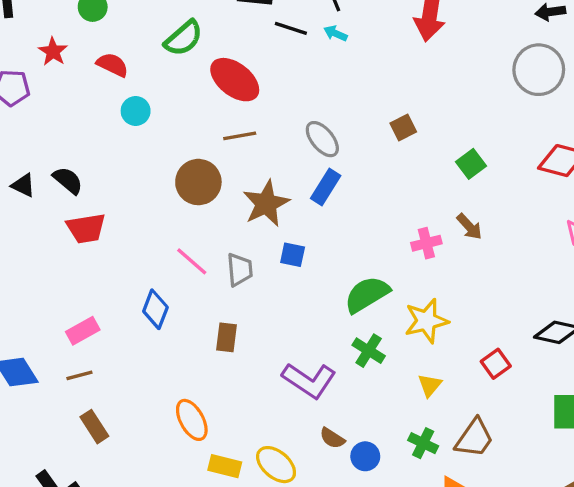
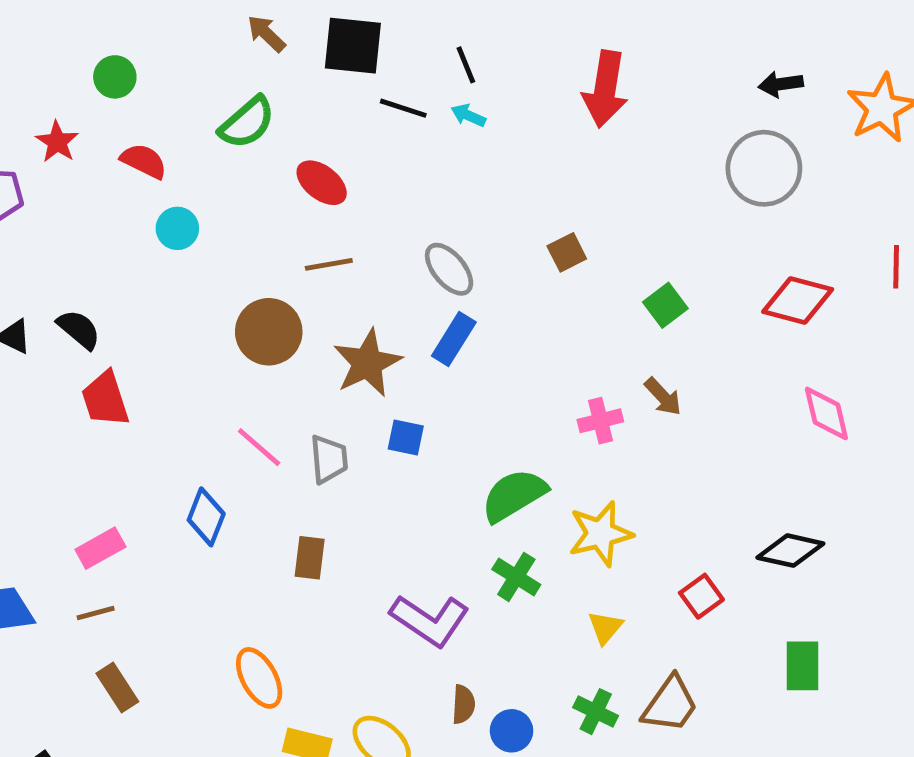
red ellipse: (235, 80) -> (322, 183), size x0.7
red trapezoid: (86, 228) -> (105, 399), turned 81
brown semicircle: (332, 438) -> (463, 704), turned -120

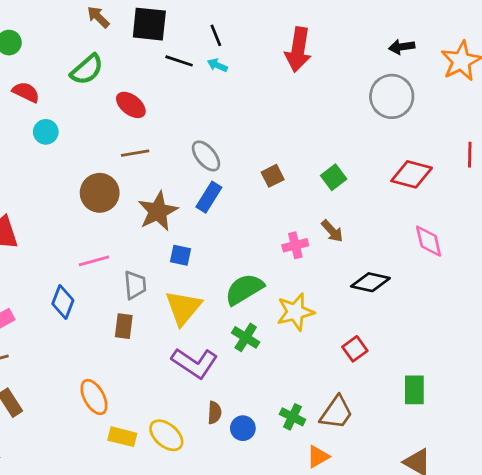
brown square: (567, 252) -> (273, 176), moved
pink line: (259, 447) -> (94, 261), turned -56
gray trapezoid: (329, 459) -> (135, 285), moved
black diamond: (790, 551) -> (370, 282), moved
yellow triangle: (605, 627) -> (183, 308), moved, size x1.8

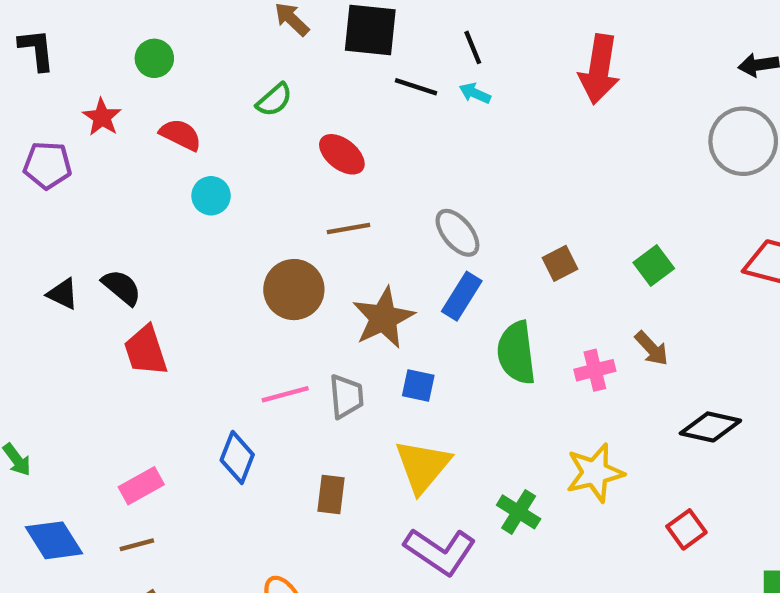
green semicircle: (87, 69) -> (274, 100), size x0.7
gray trapezoid: (135, 285) -> (346, 396), moved
green semicircle: (244, 289) -> (516, 353), moved, turned -66

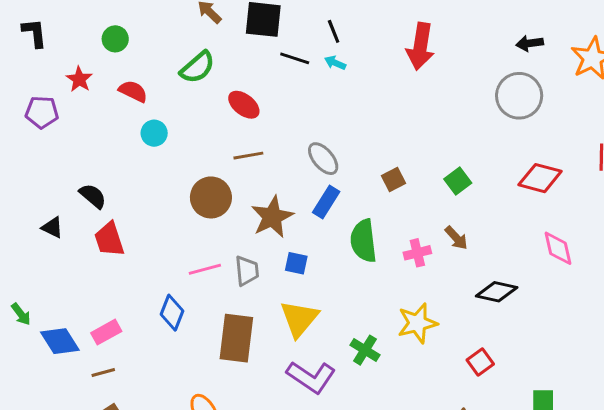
green semicircle: (274, 100) -> (197, 67), size x1.4
black triangle: (63, 294) -> (52, 227), moved
brown rectangle: (331, 495) -> (236, 338), size x1.8
blue diamond: (54, 540) -> (60, 341), moved

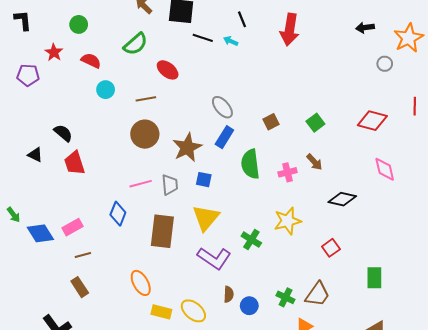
black line: (334, 31) -> (242, 19), moved
gray circle: (519, 96) -> (385, 64), moved, size x0.5
brown line: (248, 156) -> (146, 99), moved
brown line: (103, 372) -> (83, 255), moved

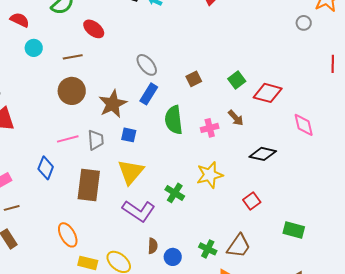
red diamond: (372, 121) -> (268, 93), moved
green rectangle: (374, 278) -> (294, 230), turned -75

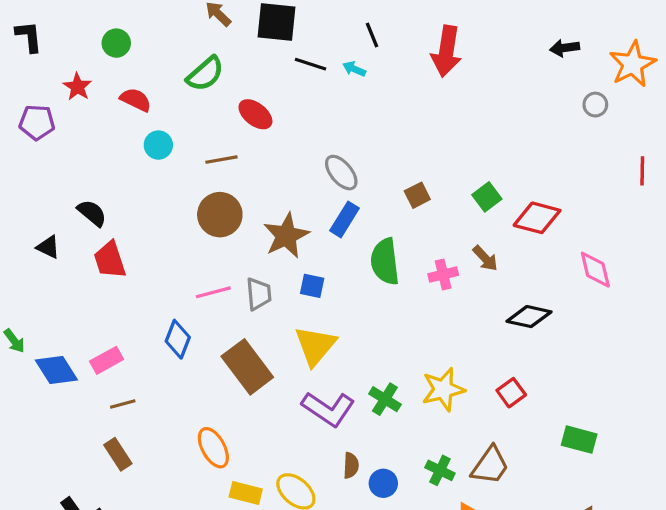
yellow star: (210, 175) -> (443, 389), moved
brown rectangle: (89, 185) -> (247, 367), turned -44
green cross: (175, 193) -> (385, 399), moved

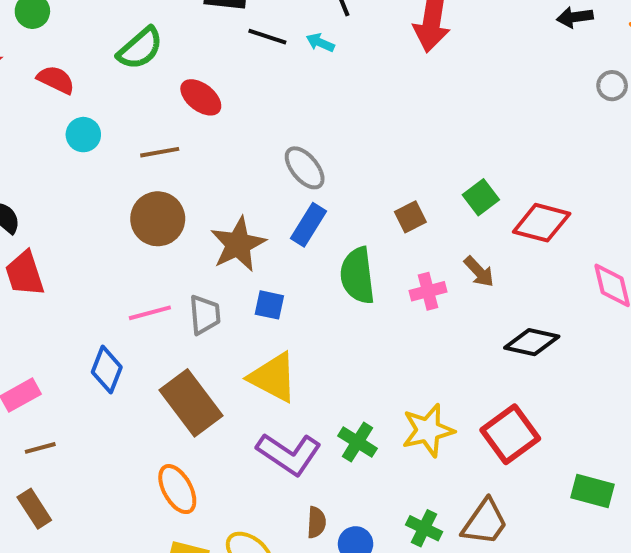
brown square: (417, 195) -> (410, 217), moved
yellow triangle: (315, 346) -> (273, 377), turned -42
red square: (511, 393) -> (510, 434), size x1.6
orange ellipse: (213, 448) -> (177, 489), moved

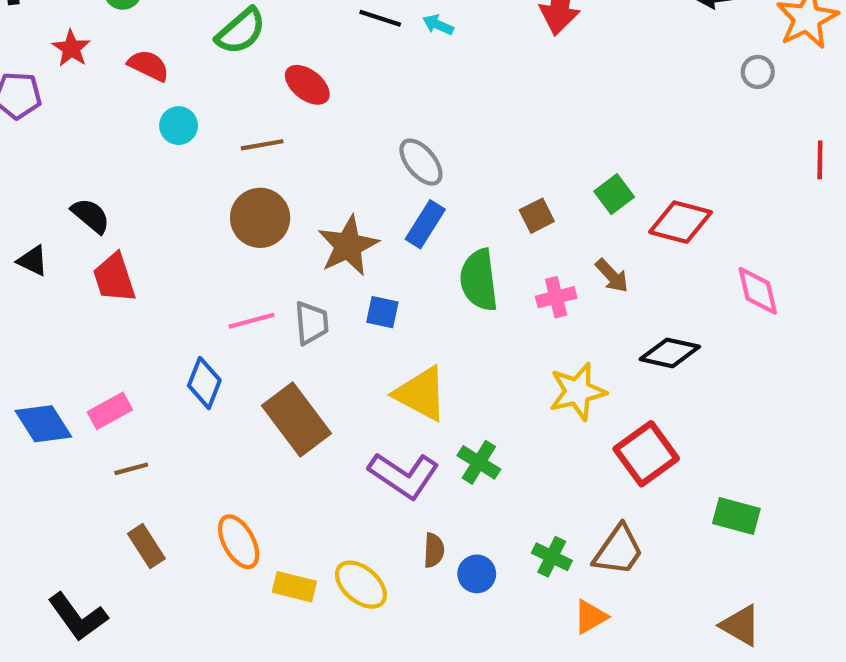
yellow triangle: (273, 377) -> (421, 394), moved
yellow star: (428, 430) -> (578, 392), moved
orange ellipse: (177, 489) -> (239, 542), moved
brown rectangle: (34, 509) -> (146, 546), moved

